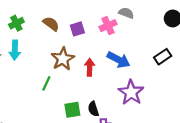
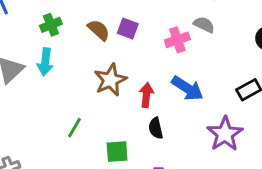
purple square: (77, 29) -> (128, 29), moved, turned 32
green line: (46, 83) -> (75, 128), moved
purple star: (131, 92) -> (225, 134), moved
black semicircle: (93, 109) -> (156, 128), moved

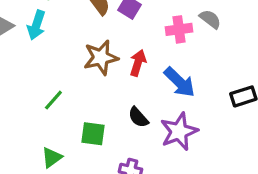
red arrow: (146, 95) -> (138, 63), moved
black semicircle: (156, 128) -> (138, 117), turned -40
purple star: (225, 134) -> (179, 131), moved

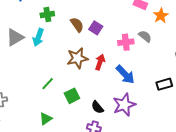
black semicircle: (138, 117) -> (97, 107), moved
green square: (93, 134) -> (72, 96), moved, turned -35

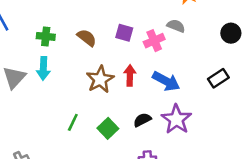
green cross: (47, 15) -> (46, 36), turned 32
purple square: (96, 28) -> (124, 33), moved
black semicircle: (97, 107) -> (142, 120), moved, turned 120

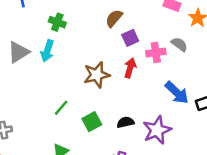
purple square: (124, 33) -> (130, 38), turned 35
brown semicircle: (87, 38) -> (114, 18), moved, turned -102
red arrow: (130, 75) -> (130, 68), moved
blue arrow: (166, 81) -> (177, 93), moved

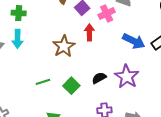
green line: (61, 108) -> (43, 82), turned 48

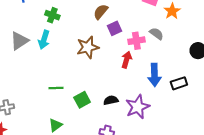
red arrow: (89, 32) -> (127, 60), moved
blue arrow: (134, 41) -> (154, 75), turned 45
brown star: (64, 46) -> (88, 47), moved

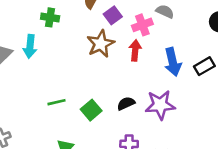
green cross: (52, 15) -> (50, 17), moved
brown star: (88, 47) -> (101, 44), moved
purple star: (138, 107) -> (160, 105), turned 30

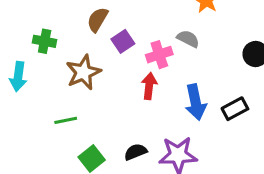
brown star: (101, 44) -> (83, 72), moved
green line: (56, 102) -> (66, 120), moved

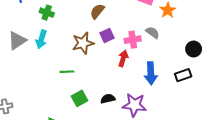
green cross: (45, 41) -> (47, 13), moved
purple square: (123, 41) -> (107, 36), moved
black rectangle: (235, 109) -> (183, 75), moved

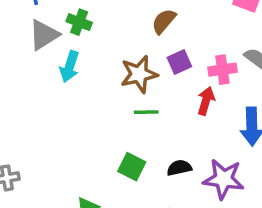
gray triangle: (17, 41) -> (44, 35), moved
green line: (67, 72) -> (146, 112), moved
green square: (80, 98) -> (132, 167), turned -35

